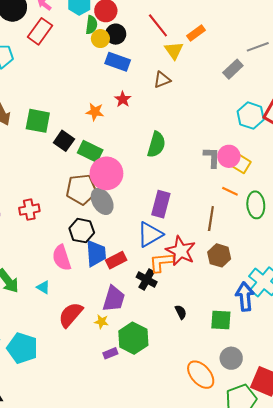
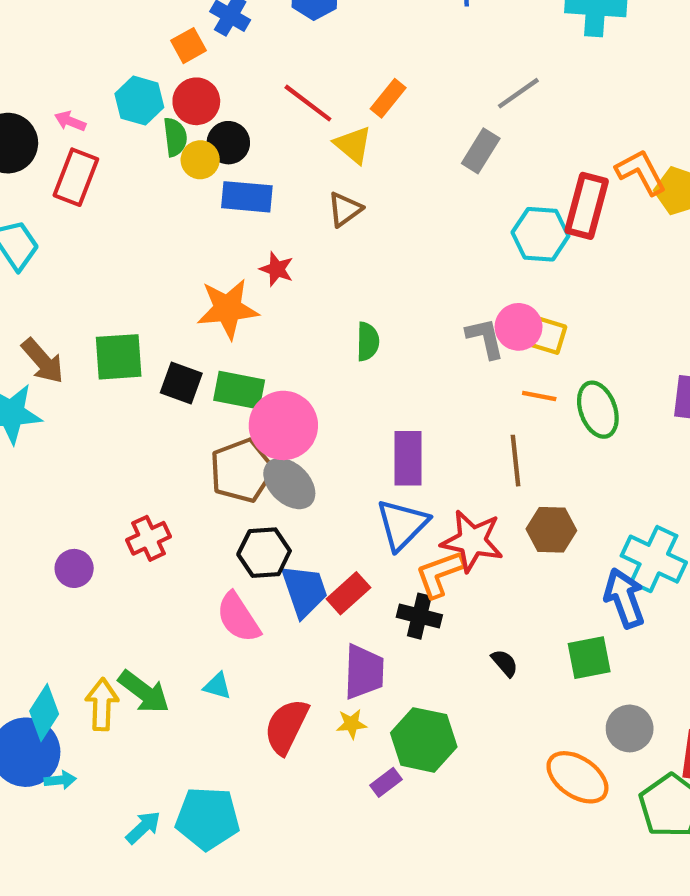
orange star: (95, 112) -> (228, 309), size x1.6
green semicircle: (156, 144) -> (368, 342), size x0.7

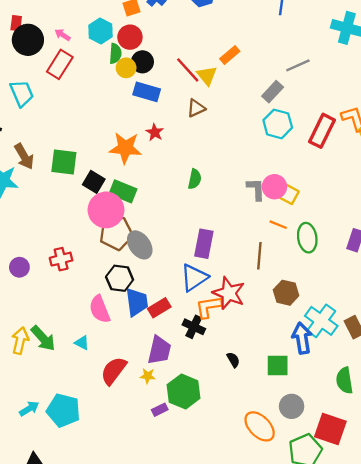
red line: (308, 103) -> (188, 70), moved
cyan hexagon: (540, 234) -> (278, 124), moved
pink circle: (283, 425) -> (106, 210), moved
brown hexagon: (551, 530) -> (286, 293), moved

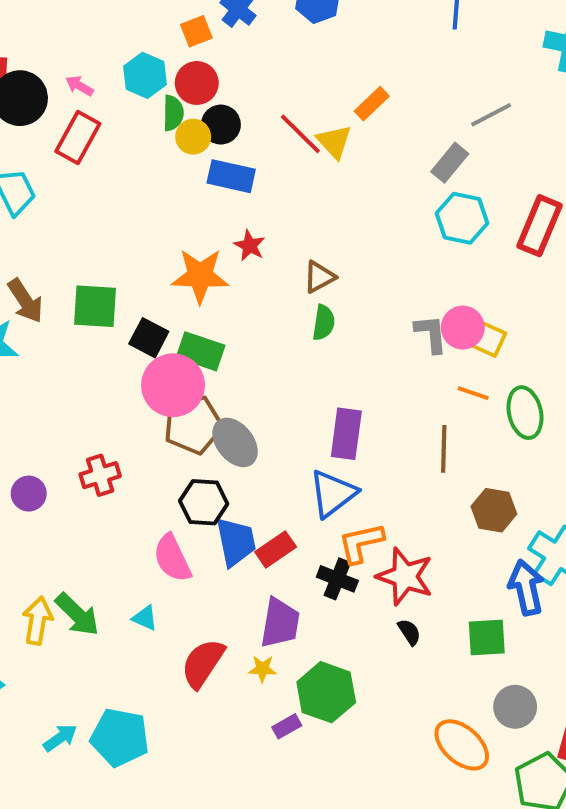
brown triangle: (196, 108) -> (319, 277), moved
red star: (229, 293) -> (405, 576), moved

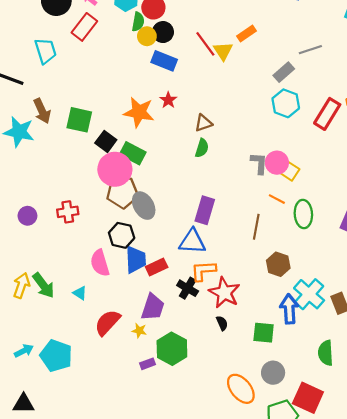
blue triangle: (333, 493) -> (192, 241), turned 32

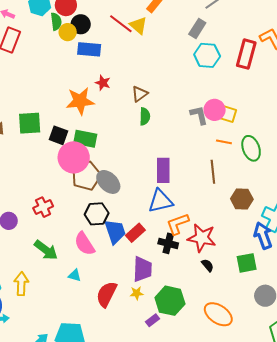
green arrow: (44, 285) -> (46, 250), moved
orange ellipse: (241, 389) -> (218, 314), moved

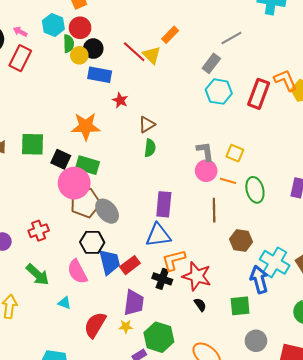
red star: (103, 83) -> (120, 100), moved
pink circle: (215, 110) -> (206, 171), moved

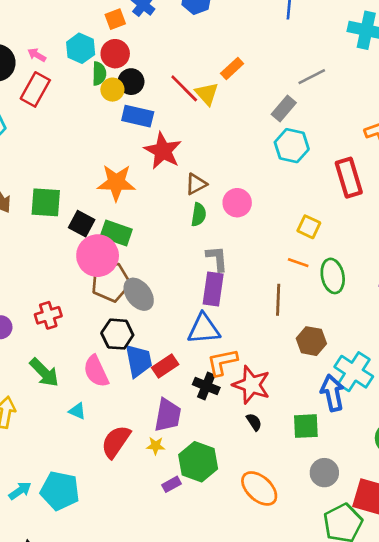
red rectangle: (259, 94) -> (349, 178), moved, turned -40
red star: (120, 100) -> (163, 151), size x1.8
gray L-shape: (205, 151) -> (217, 258), moved
pink circle: (206, 171) -> (237, 203), moved

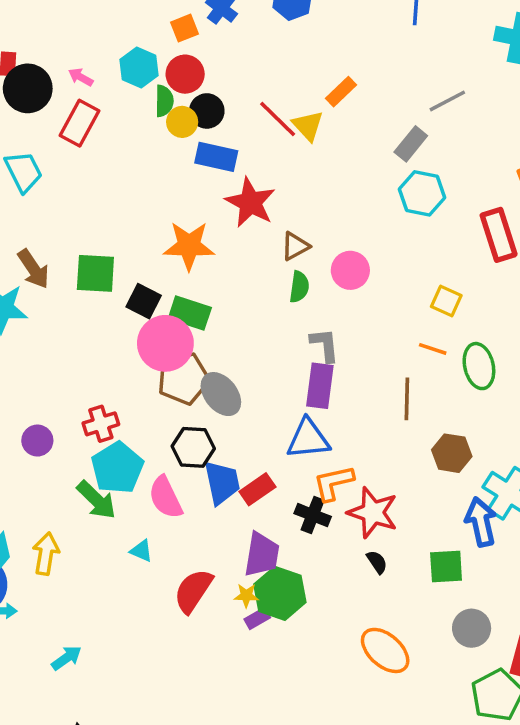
green hexagon: (198, 462) -> (280, 593), moved
purple rectangle: (172, 484) -> (257, 618), moved
cyan pentagon: (60, 491) -> (117, 468), moved, turned 30

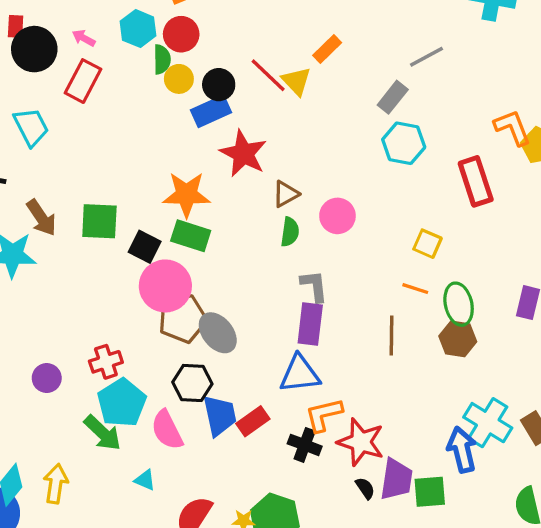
black circle: (207, 111) -> (219, 85), moved
blue rectangle: (216, 157) -> (211, 111), turned -36
green rectangle: (190, 313) -> (191, 236), moved
brown hexagon: (452, 453) -> (458, 339), moved
purple trapezoid: (262, 555) -> (396, 479), moved

